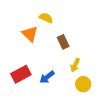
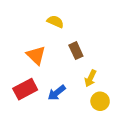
orange triangle: (30, 34) -> (36, 55), moved

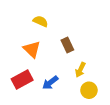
yellow semicircle: (55, 22) -> (40, 21), moved

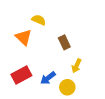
orange triangle: (32, 49) -> (23, 37), moved
yellow circle: (89, 90) -> (67, 87), moved

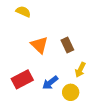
yellow semicircle: (39, 20) -> (23, 12), moved
orange triangle: (23, 37) -> (39, 45), moved

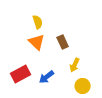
yellow semicircle: (23, 12) -> (38, 22), moved, turned 48
yellow circle: (71, 92) -> (83, 86), moved

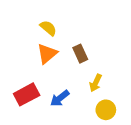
yellow semicircle: (38, 22) -> (48, 28), turned -32
orange triangle: (37, 42) -> (47, 54), turned 36

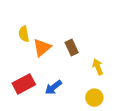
yellow semicircle: (48, 28) -> (24, 34), moved, turned -140
yellow arrow: (96, 83) -> (98, 67), moved, turned 133

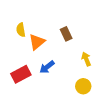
brown rectangle: (72, 48) -> (66, 34), moved
blue arrow: (53, 87) -> (47, 67), moved

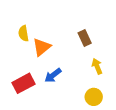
brown rectangle: (66, 34) -> (85, 38), moved

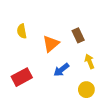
orange triangle: (42, 47) -> (51, 44), moved
blue arrow: (53, 75) -> (61, 70), moved

